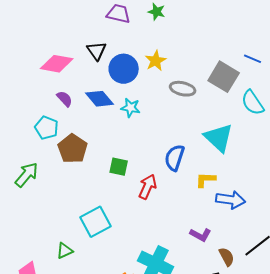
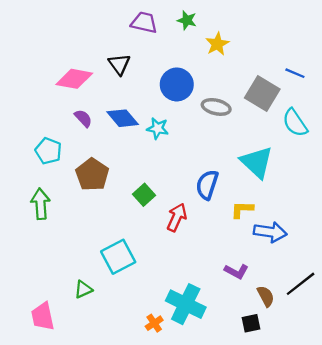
yellow star: (156, 61) -> (217, 44), moved
blue circle: (124, 69) -> (177, 84), moved
cyan pentagon: (47, 128) -> (48, 151), moved
green square: (119, 167) -> (144, 195), turned 36
green arrow: (27, 175) -> (40, 204), turned -44

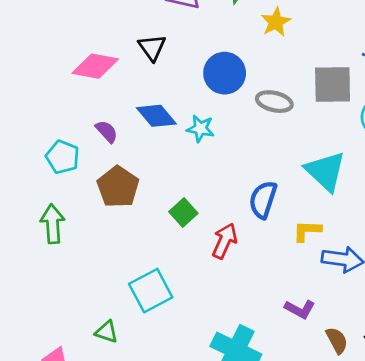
gray square: (262, 93) -> (333, 85), turned -32
purple semicircle: (83, 118) -> (107, 131), moved
green triangle: (83, 289) -> (107, 332), turned 42

